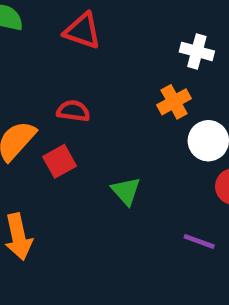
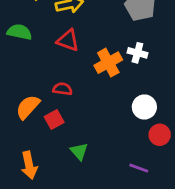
orange cross: (174, 102) -> (108, 63), moved, size x1.4
green triangle: (126, 191) -> (79, 151), moved

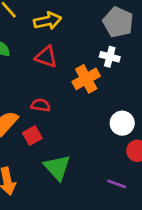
white cross: (137, 53) -> (110, 57), moved
green triangle: (79, 151) -> (57, 167), size x1.5

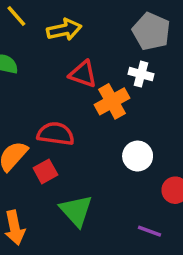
red triangle: (46, 57) -> (83, 74), moved
red semicircle: (41, 105) -> (56, 134), size x1.5
white circle: (122, 123) -> (138, 156), moved

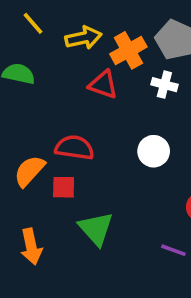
orange cross: (112, 101) -> (128, 50), moved
white circle: (138, 156) -> (154, 151), moved
red square: (45, 171) -> (64, 187), turned 30

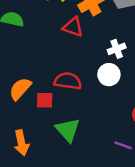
white cross: (164, 85) -> (117, 49), moved, turned -36
red semicircle: (74, 148) -> (68, 81), moved

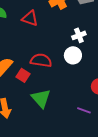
red triangle: (73, 27) -> (30, 18), moved
red square: (45, 100) -> (23, 75), turned 32

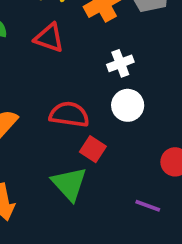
white cross: (79, 35) -> (120, 63), moved
red square: (23, 75) -> (93, 149), moved

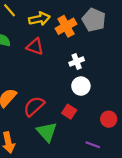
red semicircle: (69, 114) -> (34, 106), moved, turned -50
red square: (93, 149) -> (69, 112), moved

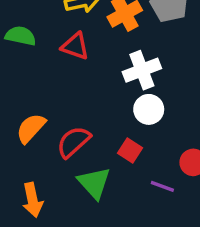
white cross: (77, 61) -> (142, 70), size x1.5
purple line: (93, 145) -> (162, 186), moved

